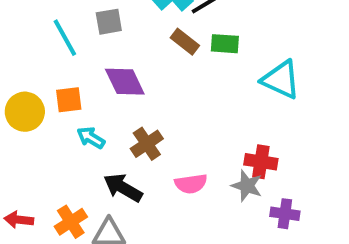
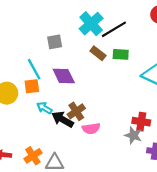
cyan line: (65, 38) -> (34, 69), moved
pink semicircle: (191, 184) -> (91, 128), moved
black arrow: (123, 188) -> (63, 119), moved

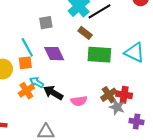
green rectangle: (121, 54) -> (99, 55), moved, size x1.6
brown cross: (76, 111) -> (109, 95), moved
orange cross: (33, 156) -> (26, 91), moved

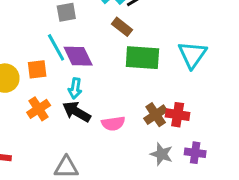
cyan line: (27, 47) -> (56, 47), moved
cyan triangle: (134, 53) -> (192, 55), turned 40
cyan arrow: (37, 82) -> (75, 88), moved, turned -112
gray star: (117, 107) -> (161, 154), moved

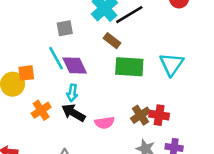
orange square: (37, 69) -> (26, 73), moved

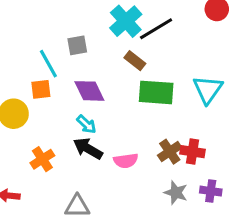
cyan line: (56, 58) -> (48, 64), moved
orange square: (26, 73) -> (41, 89), moved
cyan arrow: (72, 93) -> (86, 124), turned -56
orange cross: (41, 110) -> (42, 159), moved

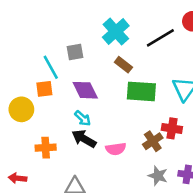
black line: (156, 29) -> (160, 38), moved
red cross: (193, 152) -> (172, 128), moved
orange cross: (42, 159) -> (46, 148), turned 30

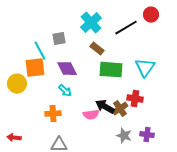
orange square: (44, 89) -> (35, 68), size x1.5
black arrow: (84, 139) -> (105, 107), moved
orange cross: (46, 148) -> (53, 114), moved

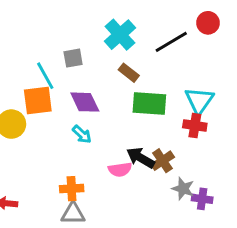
red cross: (135, 99) -> (195, 126), moved
orange cross: (53, 114) -> (72, 189), moved
gray star: (124, 136) -> (183, 189), moved

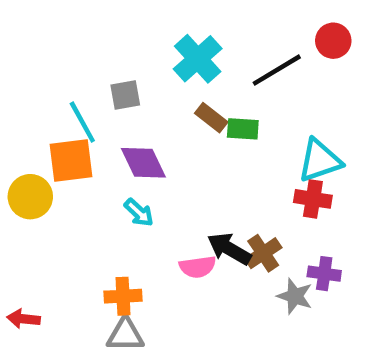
cyan triangle: (199, 101) -> (320, 161), turned 36
green rectangle: (149, 104) -> (243, 129), moved, size x0.6
purple cross: (202, 199) -> (324, 274), moved

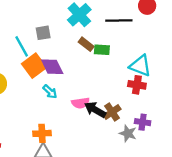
black line: (277, 70) -> (119, 20), turned 30
orange square: (71, 161) -> (34, 66), moved, turned -30
cyan triangle: (320, 161) -> (140, 66), turned 40
pink semicircle: (198, 267) -> (80, 103), moved

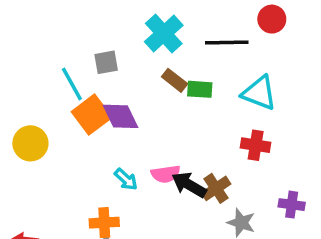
cyan triangle: (140, 66) -> (259, 93), moved
cyan arrow: (50, 92) -> (126, 179), moved
purple cross: (143, 122) -> (292, 205), moved

